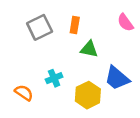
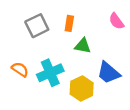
cyan cross: (54, 78) -> (50, 73), size x1.6
orange semicircle: (24, 93) -> (20, 69), moved

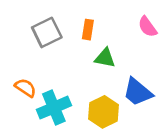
cyan cross: (50, 73) -> (54, 108), moved

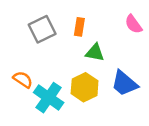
cyan cross: (54, 108) -> (49, 98), turned -32
yellow hexagon: (104, 112) -> (85, 87), moved

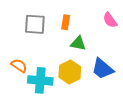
gray square: (42, 29) -> (35, 24), turned 30
cyan cross: (49, 98) -> (40, 80), turned -30

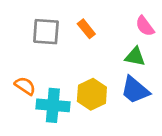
orange rectangle: (66, 22) -> (86, 29), turned -48
green triangle: (78, 43) -> (135, 57), moved

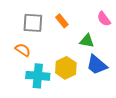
green triangle: (135, 57) -> (87, 41), moved
orange semicircle: (25, 86) -> (23, 50), moved

